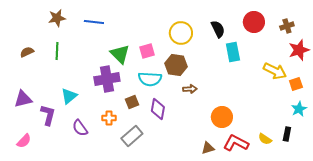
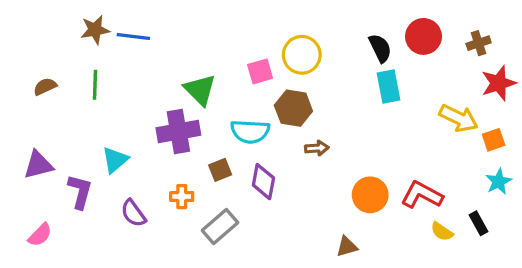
blue line: (94, 22) -> (133, 36), moved
black semicircle: (218, 29) -> (380, 48), moved
pink square: (147, 51) -> (260, 71), moved
black rectangle: (287, 134) -> (479, 223), turned -40
red L-shape: (236, 143) -> (422, 195), moved

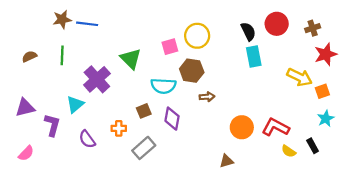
purple cross: (178, 131) -> (97, 79), moved, turned -32

